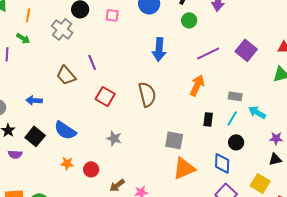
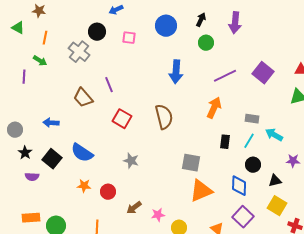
black triangle: (275, 159) -> (275, 181), moved

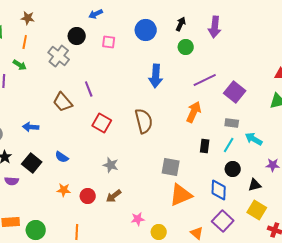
brown star: (39, 11) -> (28, 18), moved
purple square: (263, 73) -> (235, 92), moved
blue semicircle: (82, 153) -> (62, 157), size x0.6
brown arrow: (134, 208) -> (114, 196), moved

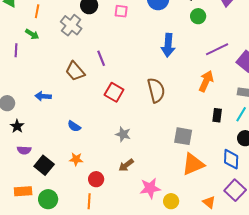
black square: (32, 163) -> (44, 165), moved
red circle: (88, 196) -> (96, 179), moved
pink star: (138, 219) -> (150, 188), size x1.5

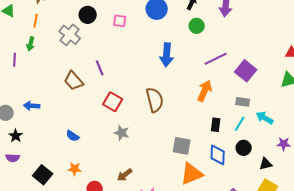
green arrow: (32, 34) -> (31, 44), turned 72
blue arrow: (43, 96) -> (32, 106), moved
gray star: (123, 134) -> (122, 133), moved
purple semicircle: (24, 150) -> (13, 158), moved
blue diamond: (231, 159) -> (218, 155), moved

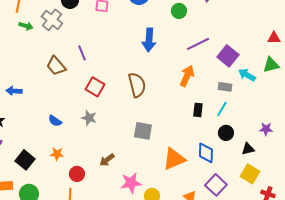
green arrow: (31, 44) -> (26, 26), moved, turned -88
cyan arrow: (265, 118) -> (247, 75), moved
gray star: (122, 133) -> (89, 118), moved
gray square: (182, 146) -> (143, 131), moved
blue diamond: (218, 155) -> (206, 153), moved

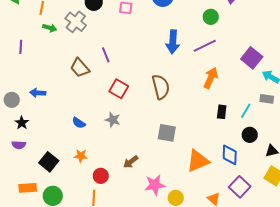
green circle: (179, 11) -> (211, 17), moved
purple line: (198, 44) -> (205, 46), moved
gray rectangle: (225, 87) -> (267, 99), moved

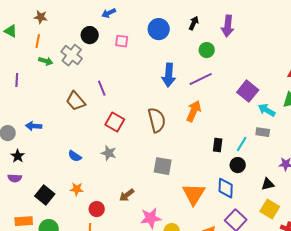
orange arrow: (211, 78) -> (194, 111), moved
black circle: (250, 135) -> (238, 165), moved
orange triangle: (198, 161) -> (194, 194), turned -35

